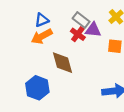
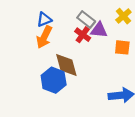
orange arrow: (42, 36) -> (44, 37), turned -35
blue hexagon: (37, 88) -> (54, 80), moved

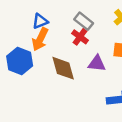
purple triangle: (99, 30) -> (97, 63), moved
blue hexagon: (54, 80) -> (20, 61), moved

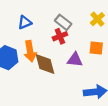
red cross: (80, 37) -> (60, 36), turned 32
orange arrow: (40, 39) -> (30, 51), moved, turned -36

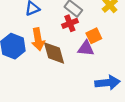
orange square: (96, 48) -> (94, 36), moved, turned -32

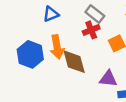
purple triangle: (86, 48) -> (108, 79), moved

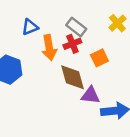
orange arrow: (57, 47) -> (49, 48), moved
brown diamond: (74, 62) -> (72, 77), moved

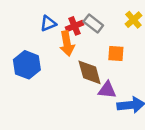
red cross: (72, 44) -> (75, 26), moved
orange square: (99, 58) -> (116, 54), turned 30

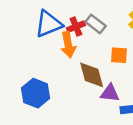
blue triangle: (48, 23) -> (49, 24), size x1.6
blue hexagon: (27, 65) -> (36, 93), moved

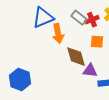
red cross: (76, 27) -> (92, 20), moved
blue hexagon: (36, 93) -> (20, 80), moved

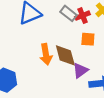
orange arrow: (58, 34) -> (46, 54), moved
purple triangle: (90, 71) -> (80, 70), turned -42

